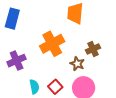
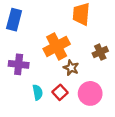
purple cross: (17, 61) -> (19, 64), turned 30
brown star: (77, 64) -> (71, 68), moved

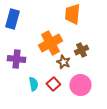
brown cross: (100, 52) -> (81, 50), moved

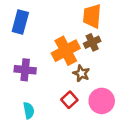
brown cross: (81, 50) -> (92, 42), moved
cyan semicircle: (33, 84) -> (29, 110), moved

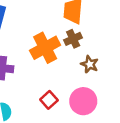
brown star: (81, 73) -> (90, 64), moved

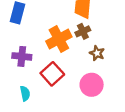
red square: (49, 100) -> (52, 74), moved, size x1.5

